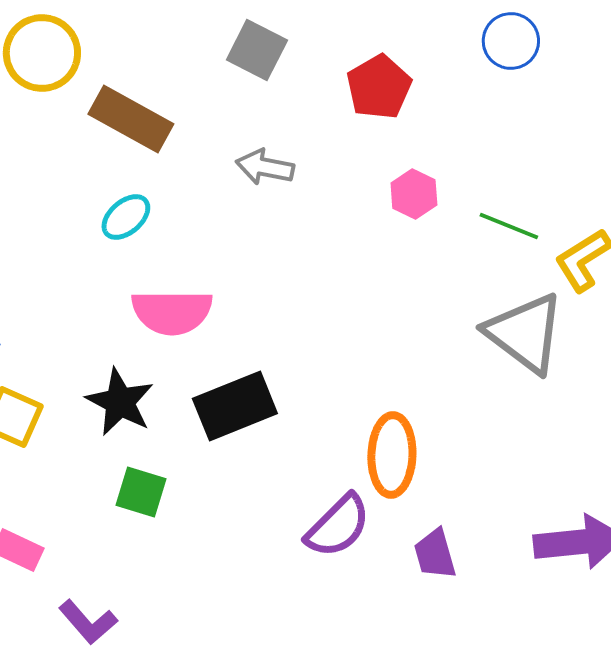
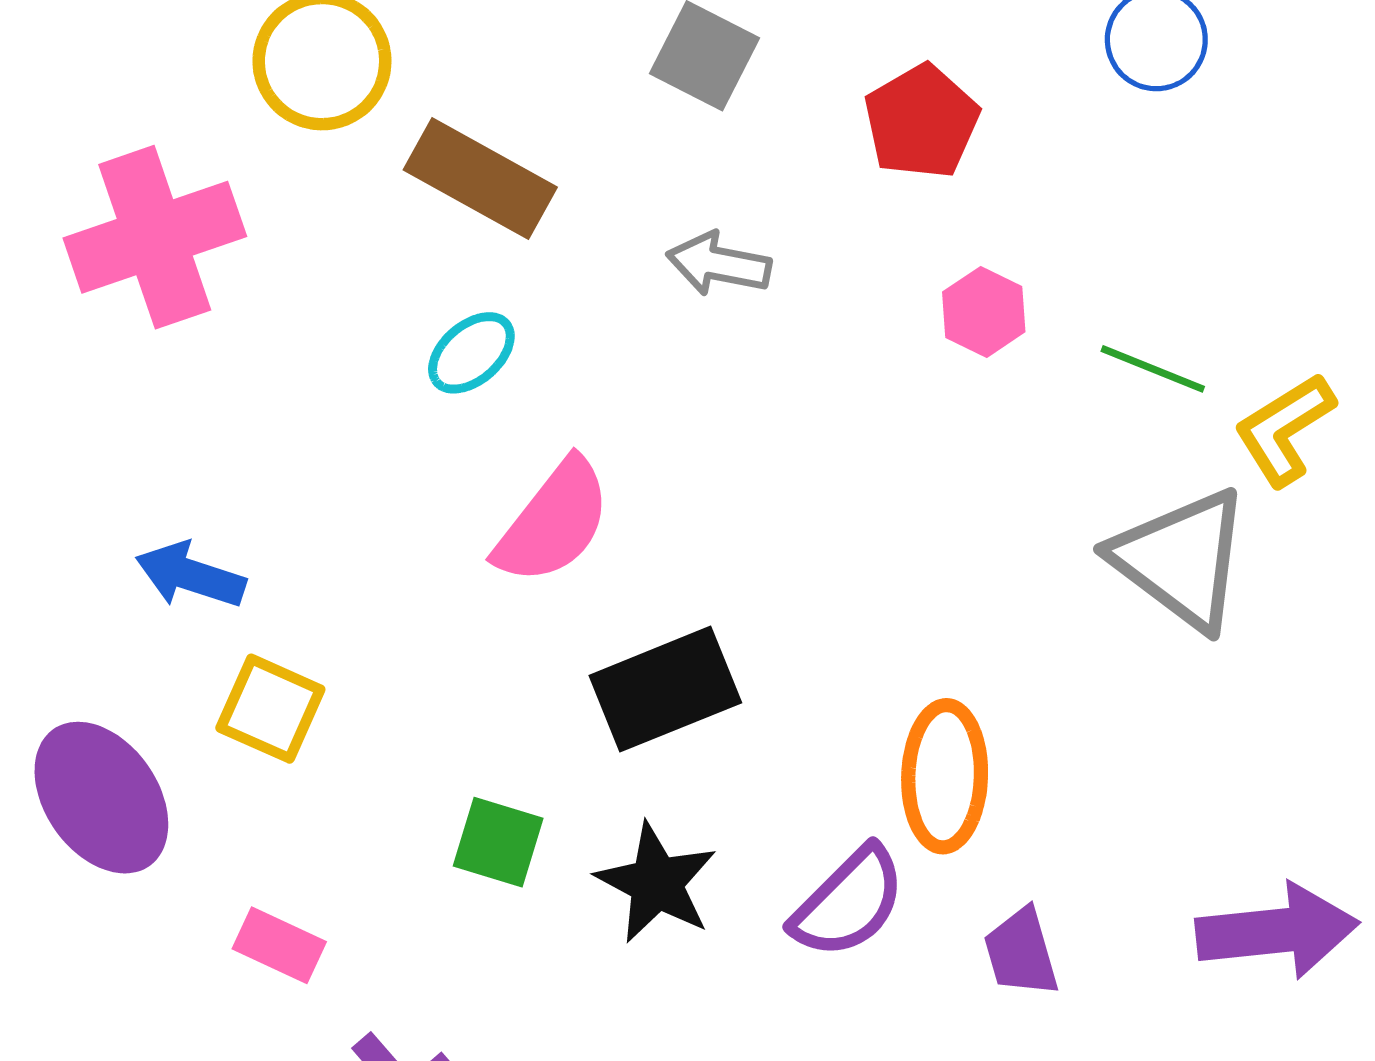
pink semicircle: (172, 312) -> (553, 522), turned -52
black star: (120, 402) -> (656, 883), moved

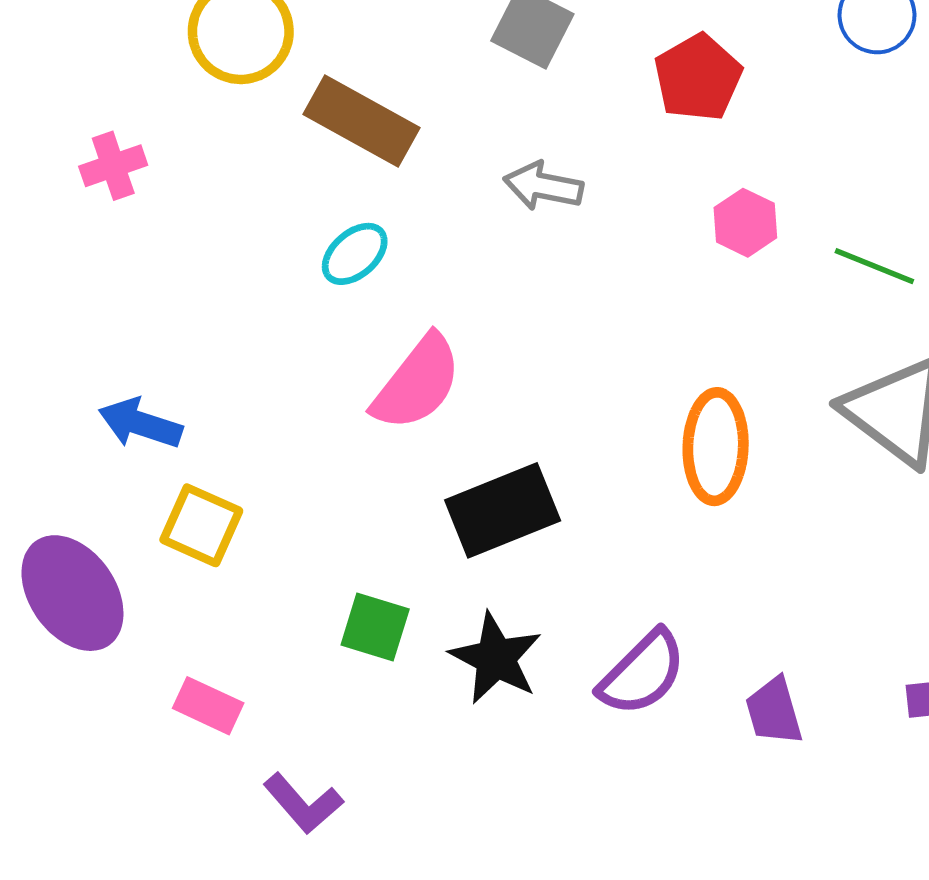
pink cross: (155, 237) -> (113, 166), size x0.5
orange ellipse: (945, 776) -> (716, 447), moved

